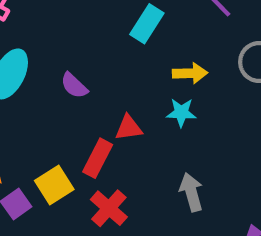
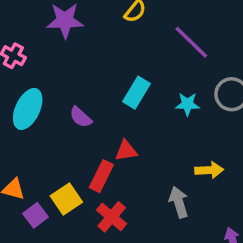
cyan rectangle: (147, 24) -> (136, 93), moved
yellow arrow: (190, 73) -> (209, 170), moved
cyan star: (181, 113) -> (187, 104), moved

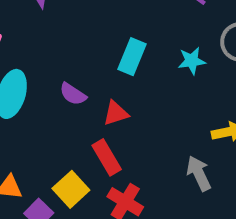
red triangle: (126, 151) -> (116, 113), moved
red rectangle: (101, 176) -> (107, 157), turned -48

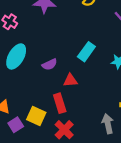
purple semicircle: (73, 94) -> (50, 64), turned -72
yellow square: (71, 189) -> (36, 116), turned -36

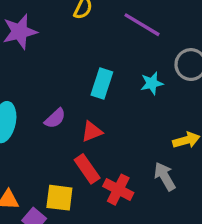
red cross: (64, 130) -> (118, 190), moved

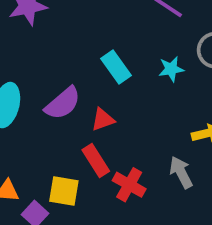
cyan rectangle: (102, 84) -> (116, 67), turned -56
purple semicircle: (55, 118) -> (63, 103), size x1.5

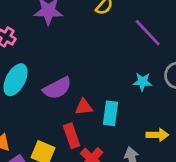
cyan rectangle: (116, 67) -> (111, 113), moved, turned 30

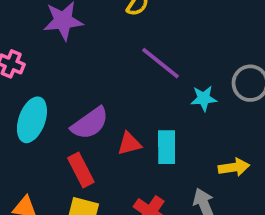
purple line: (148, 33) -> (161, 63), moved
red rectangle: (72, 136) -> (81, 170), moved

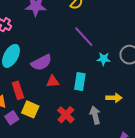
red triangle: (129, 144) -> (53, 81), moved
red rectangle: (81, 170) -> (18, 90), moved

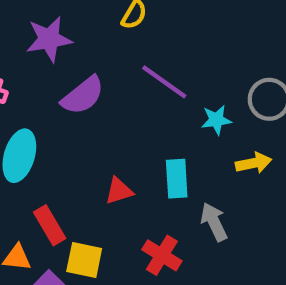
purple semicircle: (41, 63) -> (83, 96), moved
yellow arrow: (114, 98) -> (254, 163), moved
gray arrow: (95, 115) -> (214, 222), moved

